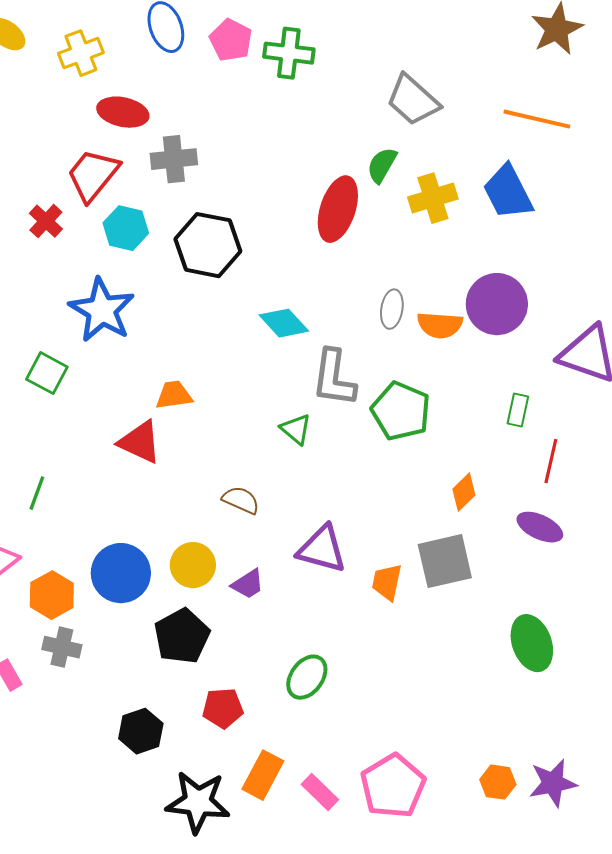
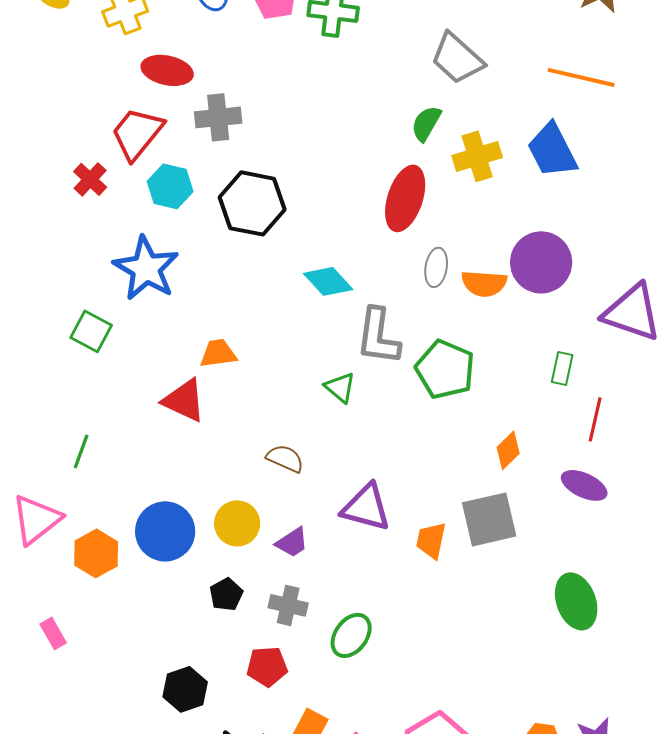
red ellipse: (338, 209) -> (405, 198), moved
black pentagon: (182, 636) -> (226, 594), size x0.6
gray cross: (62, 647) -> (288, 605), moved

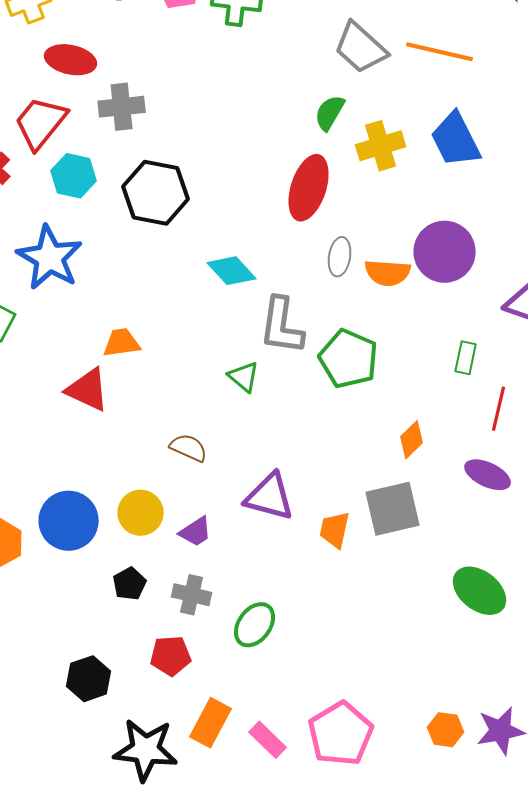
orange line: (581, 77) -> (440, 52), moved
green ellipse: (576, 601) -> (480, 591), turned -32

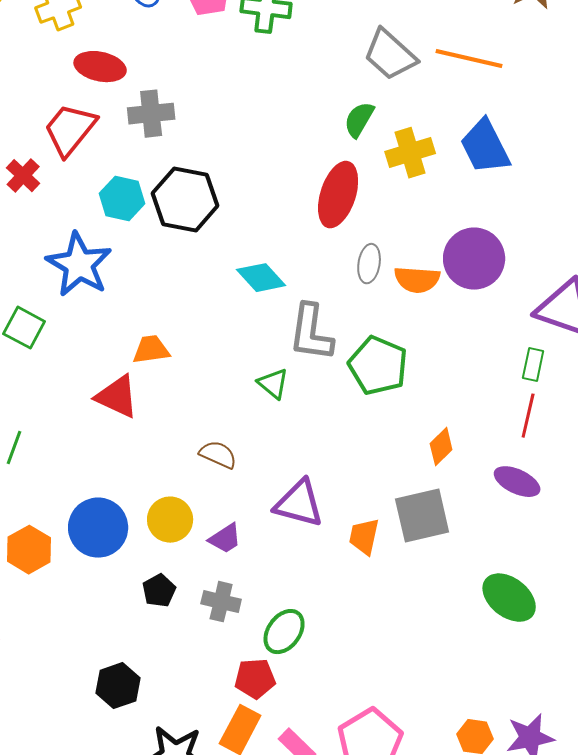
cyan hexagon: (74, 176) -> (122, 199), moved
green rectangle: (466, 358) -> (533, 365), moved
red pentagon: (171, 656) -> (255, 679), moved

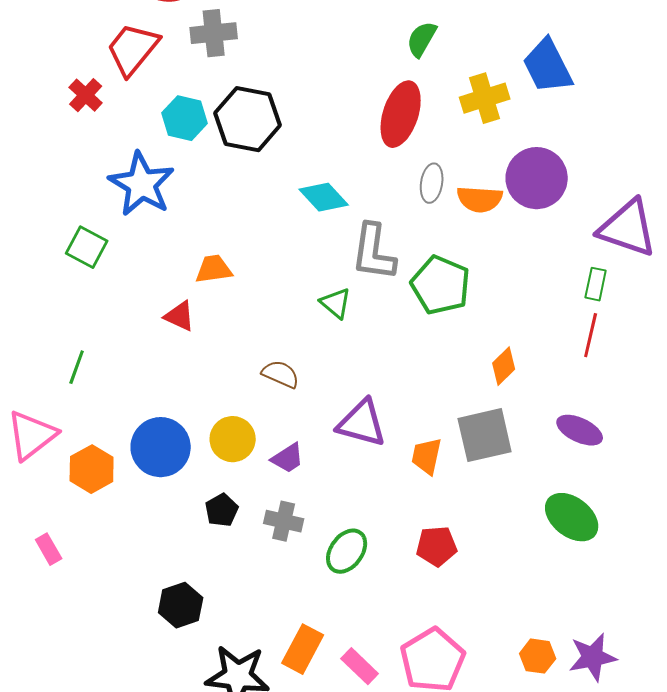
yellow cross: (410, 153) -> (485, 98), moved
red triangle: (117, 397) -> (180, 316), size x0.7
purple ellipse: (517, 482) -> (580, 430), moved
red pentagon: (255, 679) -> (437, 546), moved

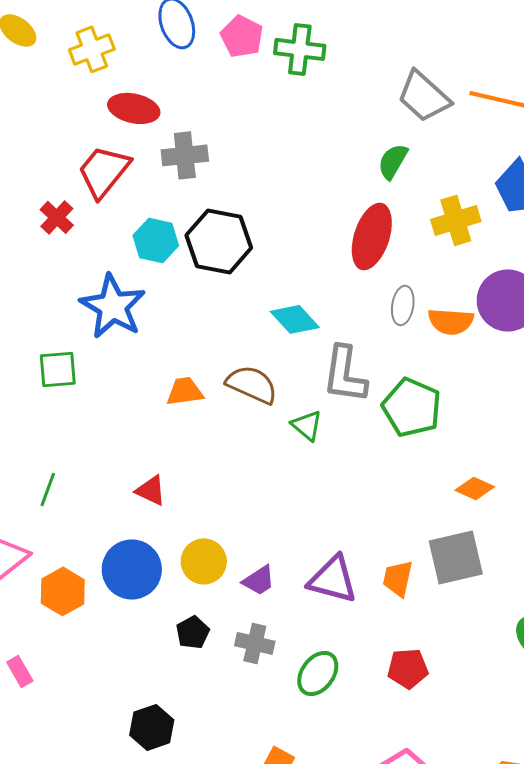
green square: (87, 247) -> (58, 369), turned -33
red triangle: (180, 316) -> (151, 490), moved
orange diamond: (504, 366) -> (475, 488), turned 69
brown semicircle: (281, 374) -> (252, 384), moved, size x1.4
purple triangle: (362, 423) -> (333, 579), moved

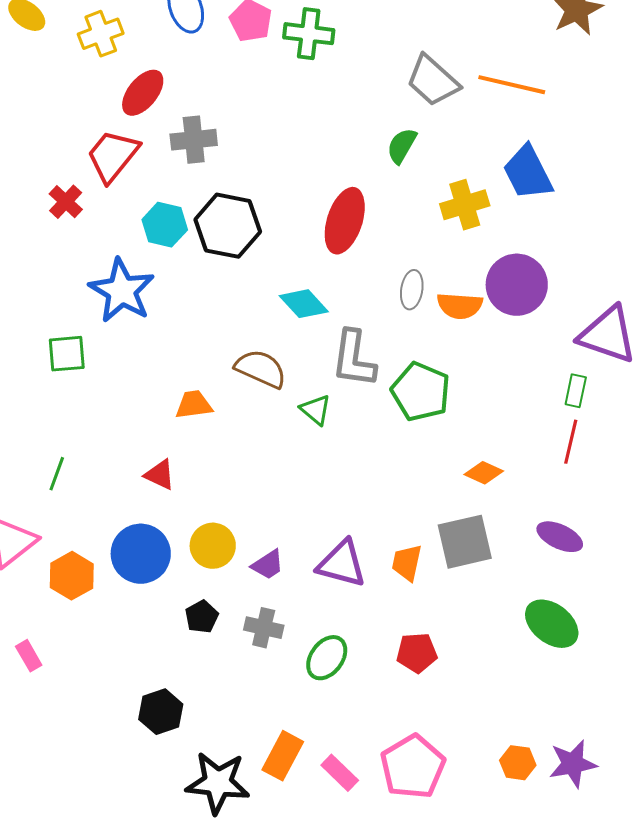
red ellipse: (134, 108) -> (143, 93), turned -63
red ellipse: (372, 236) -> (345, 221), moved
orange trapezoid: (185, 391) -> (194, 405), moved

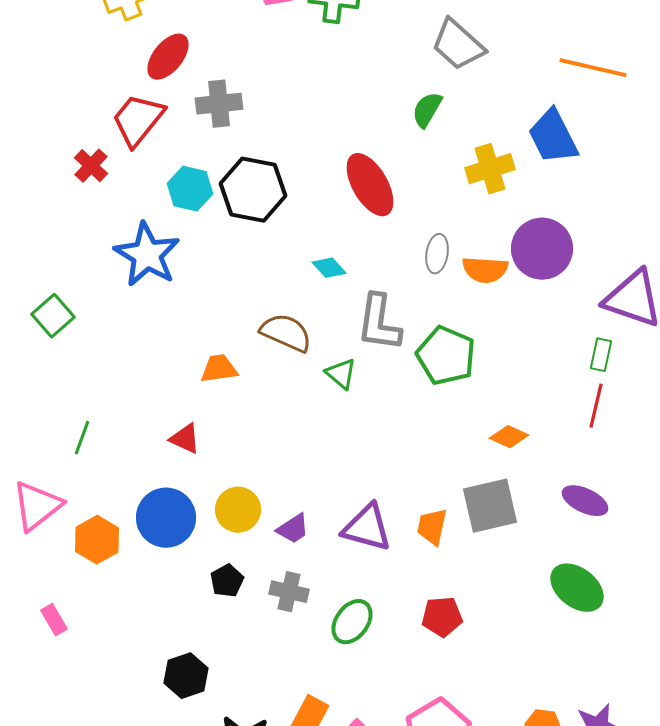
orange line: (512, 85) -> (593, 68), moved
red ellipse: (345, 221) -> (370, 185), turned -48
cyan diamond: (304, 304) -> (329, 268), size x0.7
green square: (67, 354) -> (53, 316), moved, turned -36

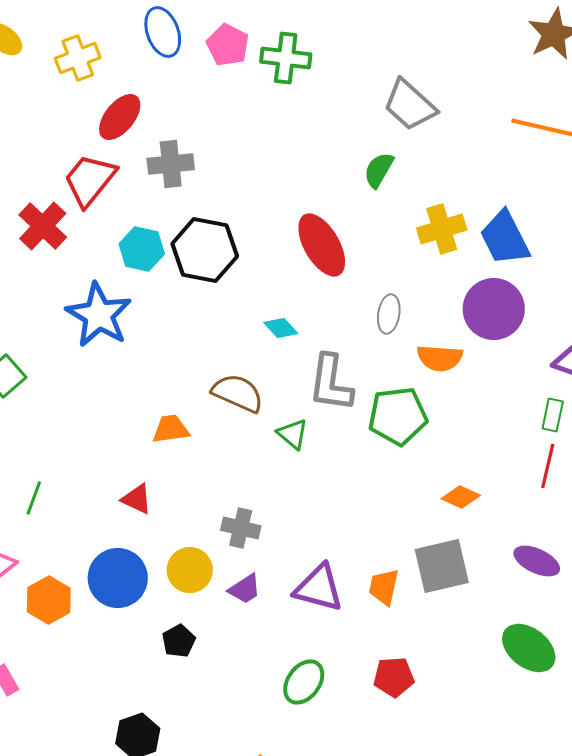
blue trapezoid: (553, 137) -> (505, 238), moved
red cross: (91, 166) -> (43, 226), size x1.4
orange semicircle: (485, 270) -> (440, 358), moved
green pentagon: (446, 356) -> (398, 416), turned -30
gray cross: (289, 592) -> (241, 528), moved

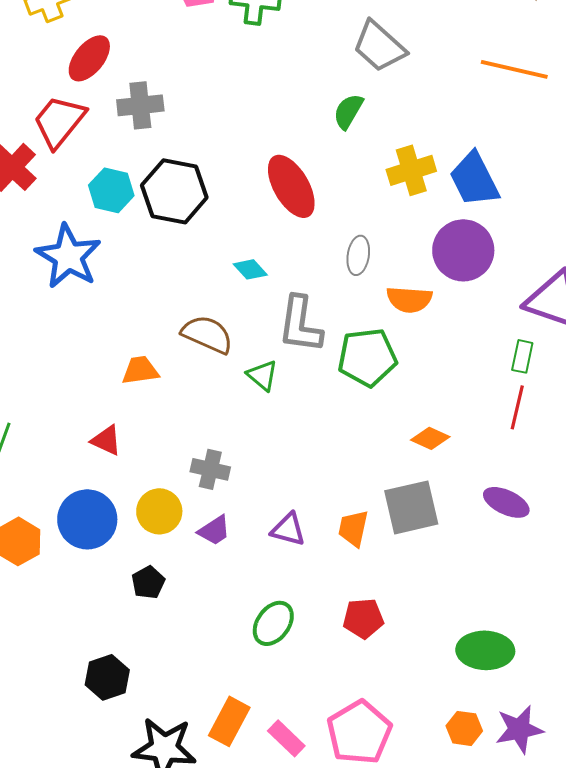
purple triangle: (319, 588) -> (288, 529), size x0.7
green ellipse: (529, 648) -> (485, 650), moved, turned -36

